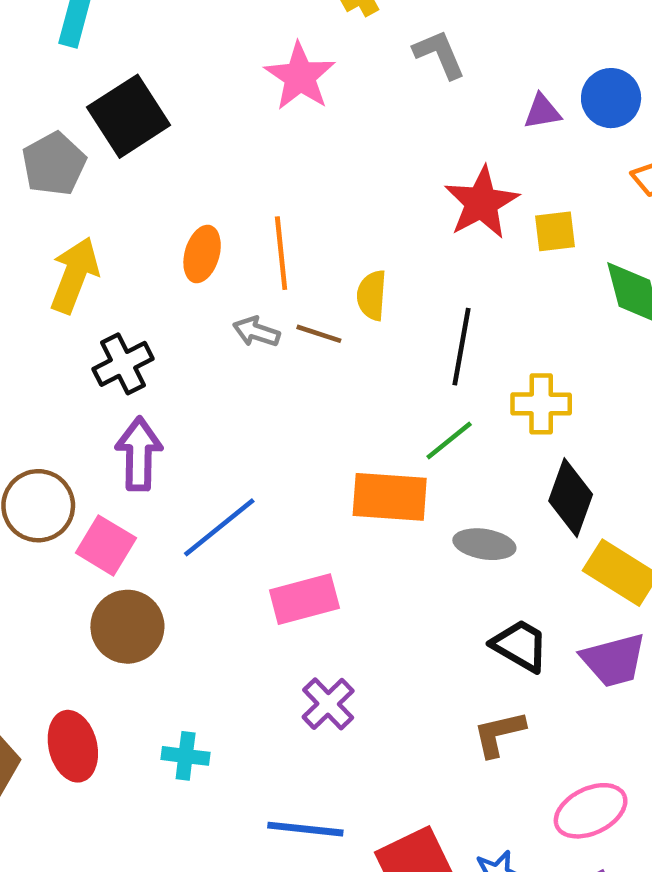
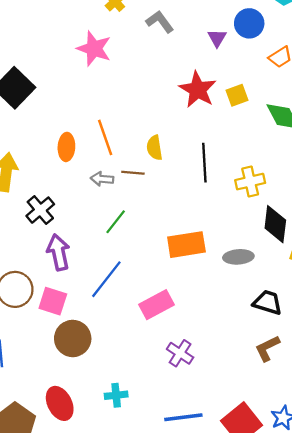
purple triangle: (542, 112) -> (217, 38), turned -36
green line: (449, 441) -> (116, 222), moved

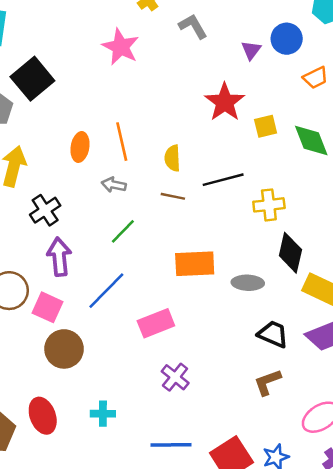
yellow square: (237, 95) -> (266, 126), moved
black line: (204, 163) -> (223, 180), turned 72
brown line: (133, 173) -> (173, 196), moved

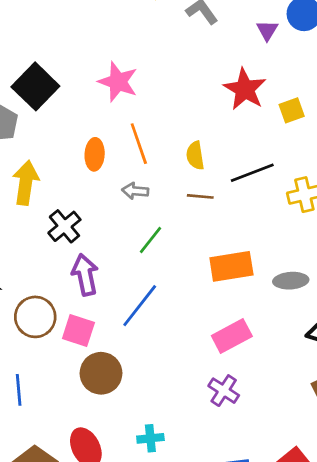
pink star: (121, 47) -> (118, 82), moved
pink rectangle: (156, 323) -> (232, 336), moved

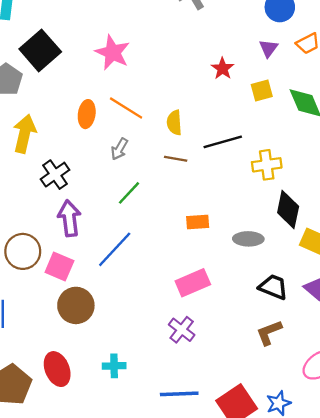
purple triangle: (267, 30) -> (268, 48), moved
red star: (245, 89) -> (223, 69), size x0.6
orange line: (139, 144) -> (126, 108), turned -44
gray arrow: (135, 191) -> (119, 149), turned -70
orange rectangle: (231, 266) -> (198, 222), size x0.6

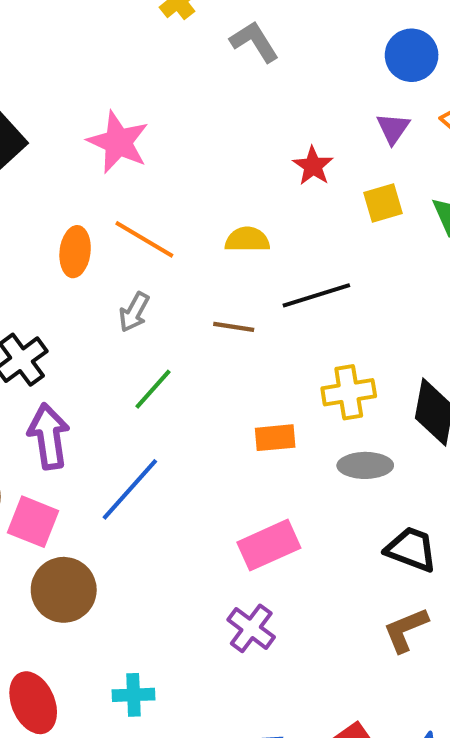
yellow semicircle: (174, 123) -> (247, 240), moved, turned 95
yellow cross: (267, 165) -> (349, 392), moved

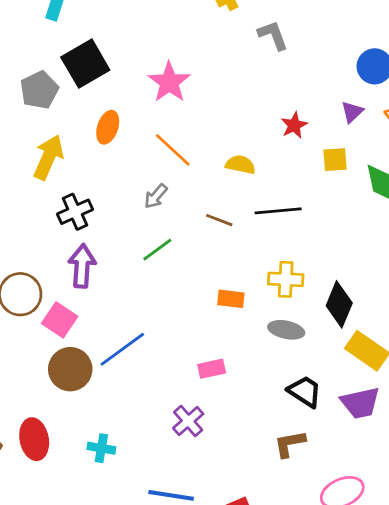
orange ellipse: (75, 252) -> (108, 127), moved
blue line: (130, 489) -> (122, 349), moved
pink rectangle: (269, 545) -> (212, 369), size x0.7

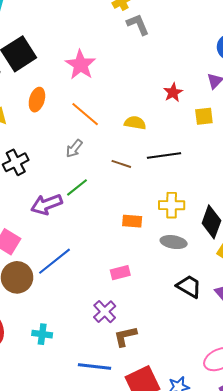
gray L-shape: (273, 35) -> (138, 24), moved
purple arrow: (82, 266) -> (47, 204), moved, turned -112
brown L-shape: (290, 444) -> (125, 336), moved

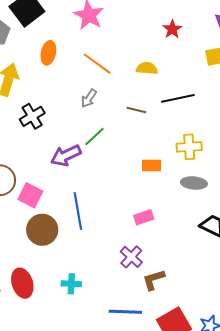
red star: (173, 92) -> (172, 29), moved
blue line: (54, 261) -> (78, 211), turned -57

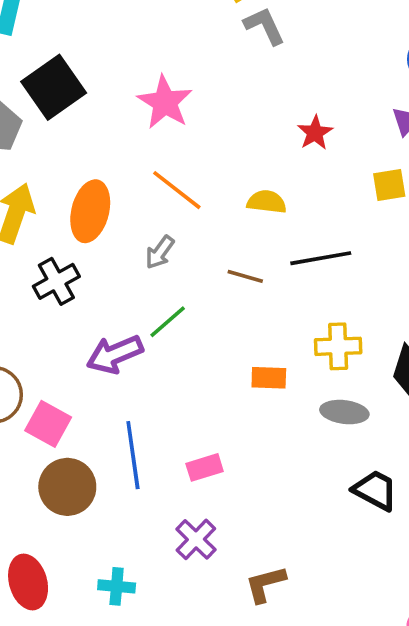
orange ellipse: (48, 53) -> (90, 211), moved, size x1.4
pink rectangle: (144, 217) -> (205, 467), moved
purple cross: (131, 257) -> (196, 539), moved

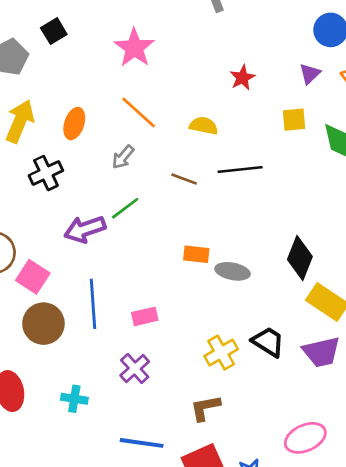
black square: (54, 87) -> (54, 31), size x0.6
orange ellipse: (90, 211) -> (74, 124), size x0.7
yellow cross: (338, 346) -> (221, 353), moved, turned -32
gray ellipse: (344, 412) -> (233, 271), moved
brown L-shape: (265, 584) -> (205, 408), moved

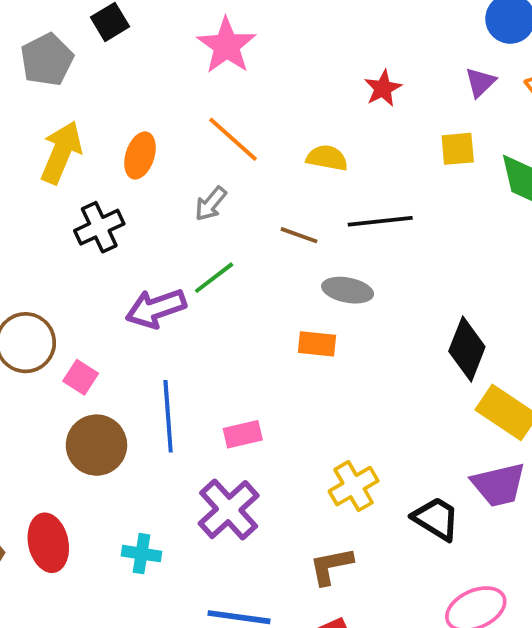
gray ellipse: (233, 271) -> (348, 290), moved
pink square: (33, 277) -> (81, 377), size x0.7
black trapezoid: (268, 342) -> (436, 519), moved
purple cross: (135, 368) -> (229, 510), size x1.4

